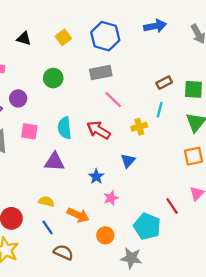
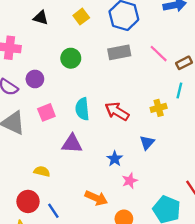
pink line: (113, 100) -> (159, 54), moved
pink square: (29, 131) -> (46, 112), turned -30
yellow semicircle: (46, 201) -> (42, 171), moved
blue line: (48, 227) -> (53, 211), moved

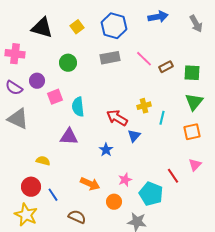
black triangle: (41, 18) -> (42, 28), size x1.6
cyan line: (179, 91) -> (162, 118), moved
red arrow: (117, 111) -> (117, 118), moved
pink square: (46, 112) -> (55, 97), moved
pink star: (130, 181) -> (125, 180), moved

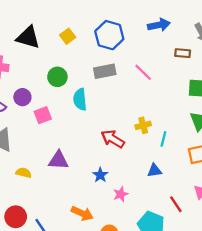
brown rectangle: (166, 67) -> (183, 53), moved, turned 32
cyan semicircle: (78, 107) -> (80, 99), moved
blue triangle: (134, 136) -> (154, 170), moved, turned 40
yellow semicircle: (43, 161) -> (24, 173), moved
pink star: (125, 180) -> (121, 194), moved

